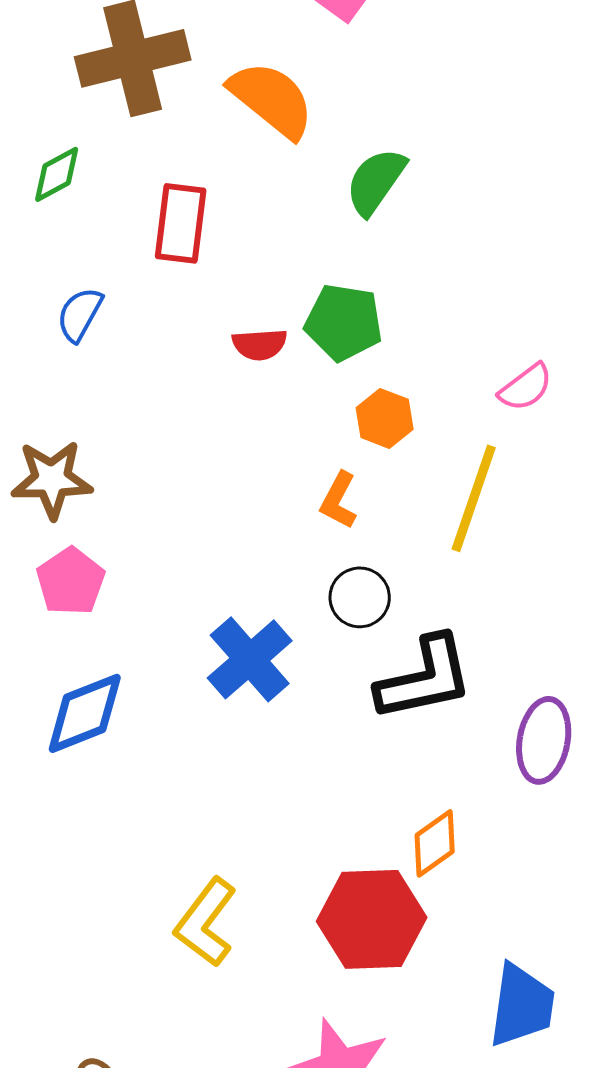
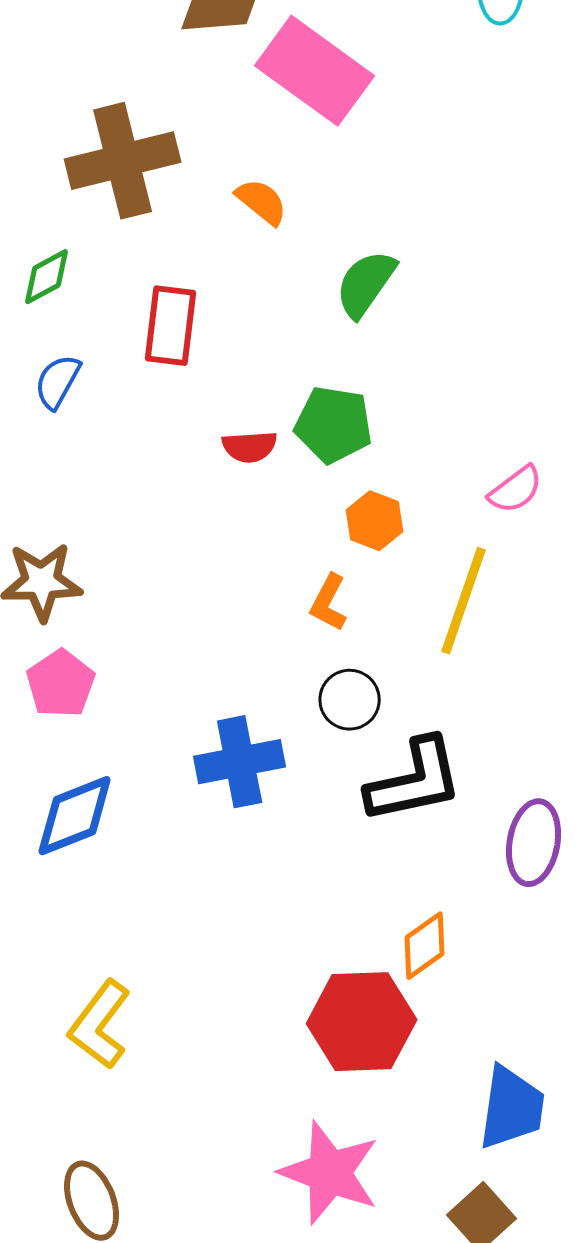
orange semicircle: (272, 99) -> (262, 202), size x0.6
blue semicircle: (80, 314) -> (58, 382), moved
blue cross: (250, 659) -> (240, 762), turned 30
yellow L-shape: (206, 922) -> (100, 1025), moved

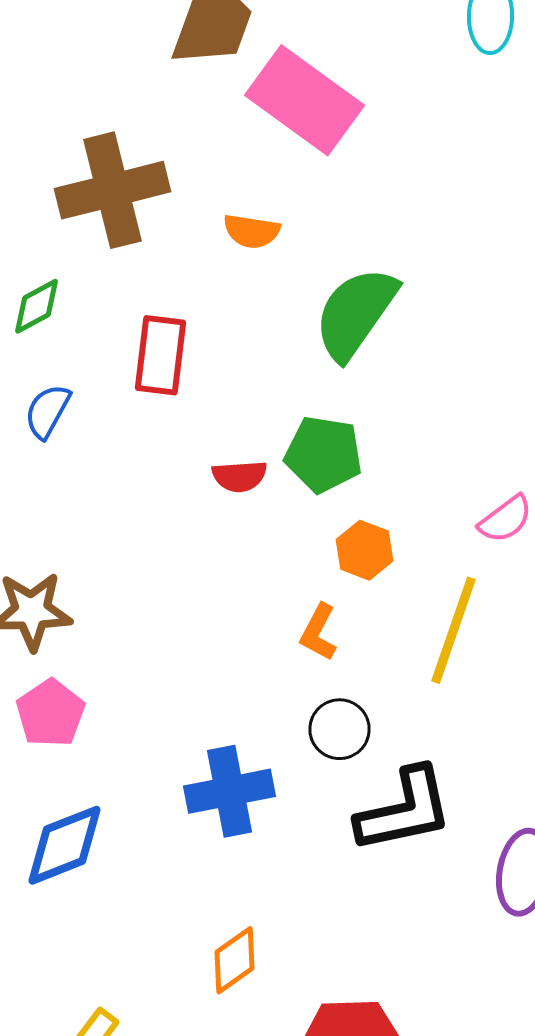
orange semicircle: (262, 202) -> (252, 231), turned 150
green semicircle: (366, 284) -> (356, 313), size x1.4
orange diamond: (425, 946) -> (234, 960), moved

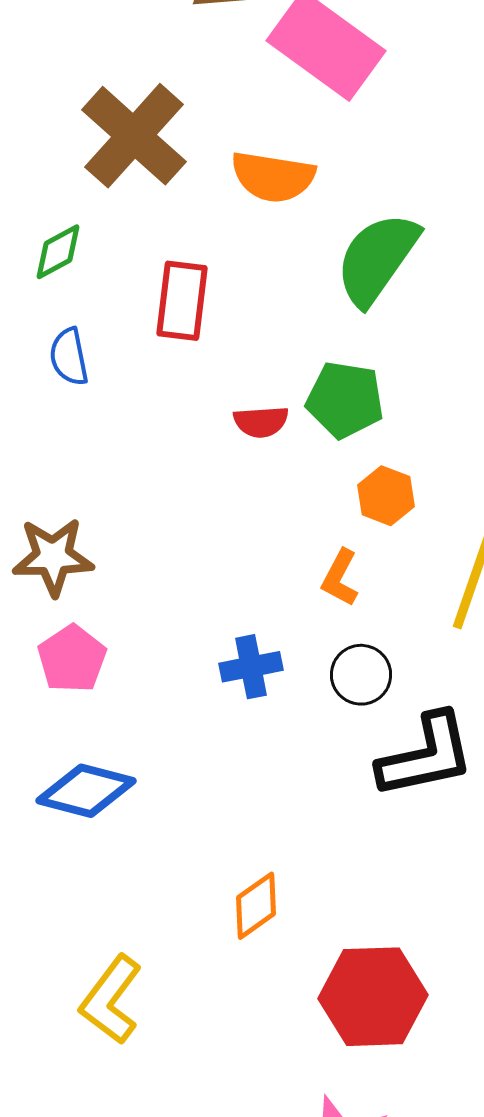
brown cross: (112, 190) -> (134, 136), turned -34
orange semicircle: (252, 231) -> (273, 177), size x1.5
blue semicircle: (48, 411) -> (69, 357), turned -40
blue cross: (230, 791) -> (251, 667), moved, size x0.7
blue diamond: (64, 845) -> (86, 791), turned 36

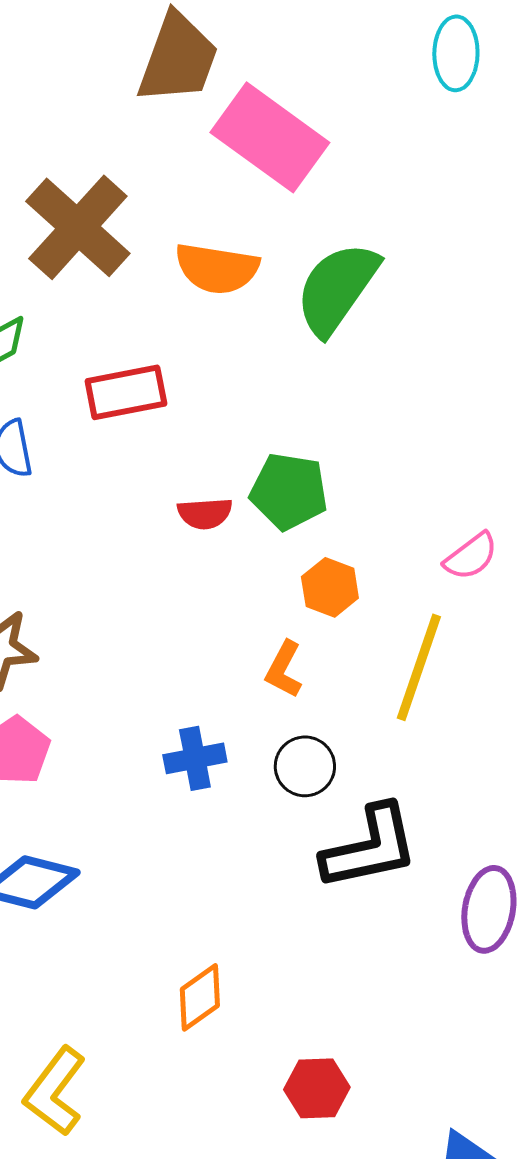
green semicircle: (377, 259) -> (337, 288), moved
red rectangle: (182, 301) -> (126, 392), turned 72
red hexagon: (373, 997) -> (317, 1088), size x0.6

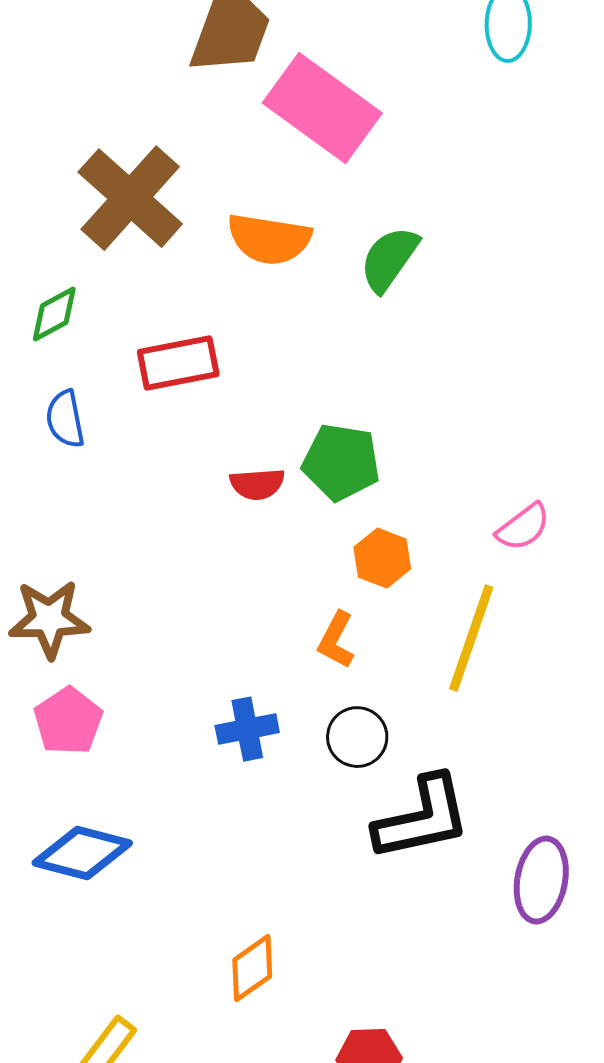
green semicircle: (337, 288) -> (389, 259), size x0.7

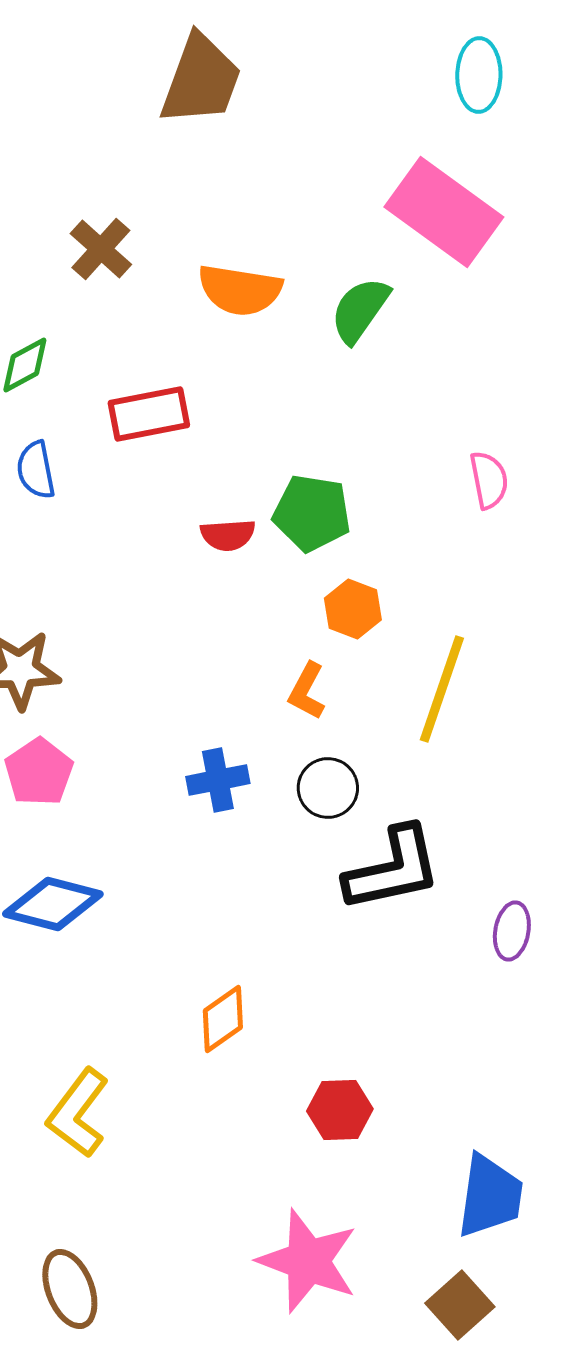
pink rectangle: (322, 108) -> (444, 212), moved
brown cross: (130, 198) -> (101, 249), size x0.6
pink semicircle: (523, 527) -> (489, 480), moved, turned -64
purple ellipse: (541, 880) -> (512, 931), size x0.7

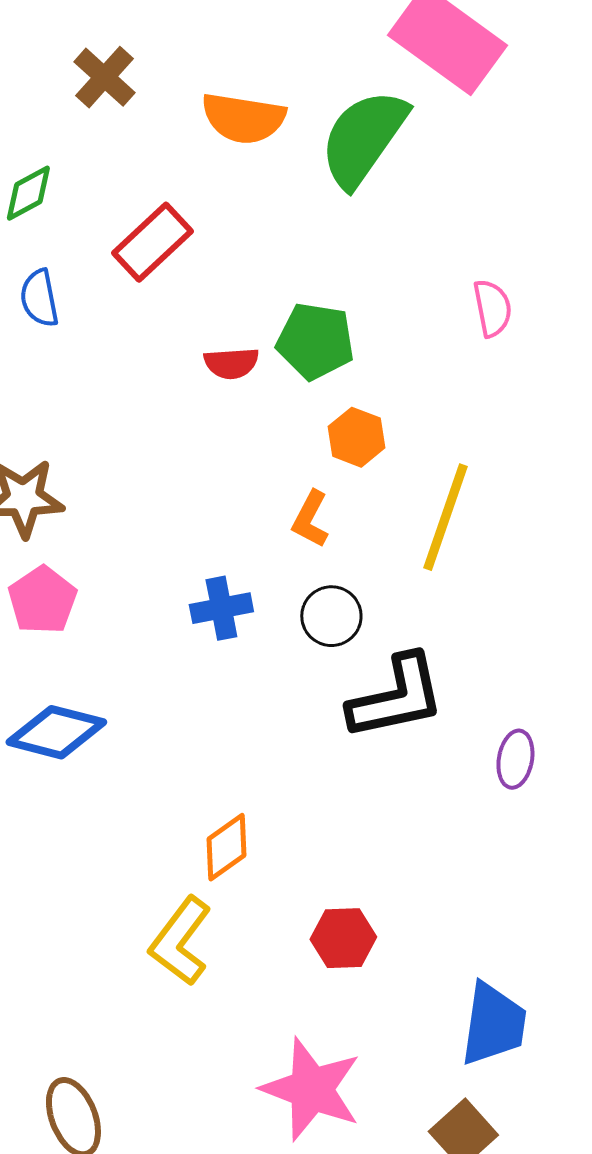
green semicircle: (360, 310) -> (363, 138), size x1.5
red rectangle: (149, 414) -> (152, 242), turned -32
yellow L-shape: (78, 1113) -> (180, 941), moved

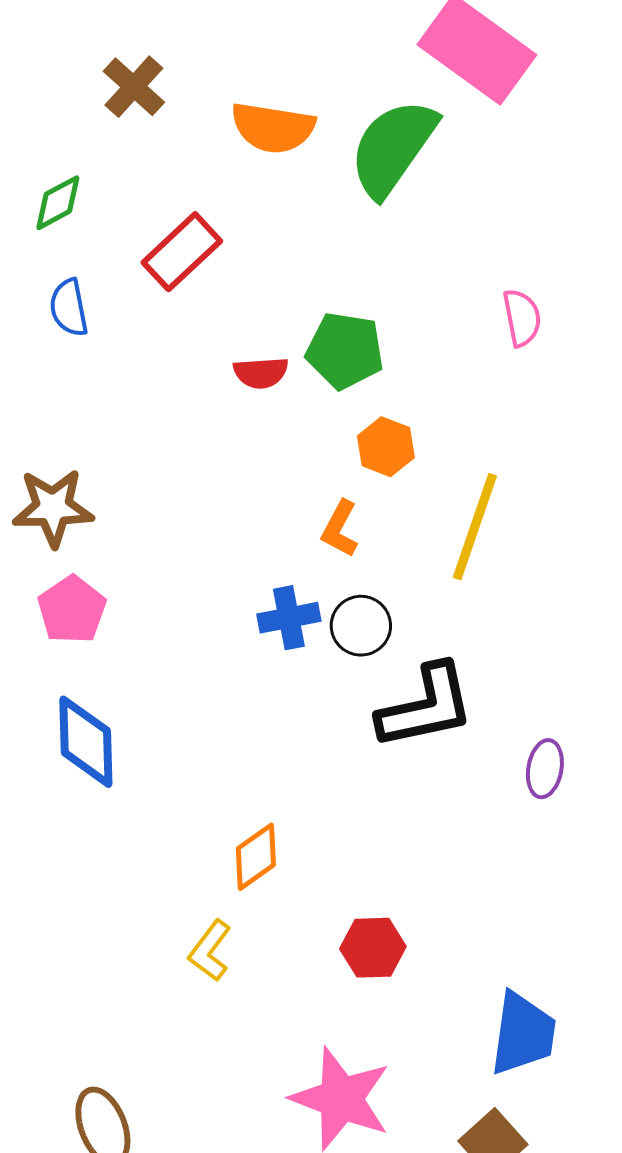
blue cross: (221, 608) -> (289, 618), moved
blue diamond: (56, 732) -> (86, 742), turned 74
yellow L-shape: (180, 941) -> (210, 951), size x0.7

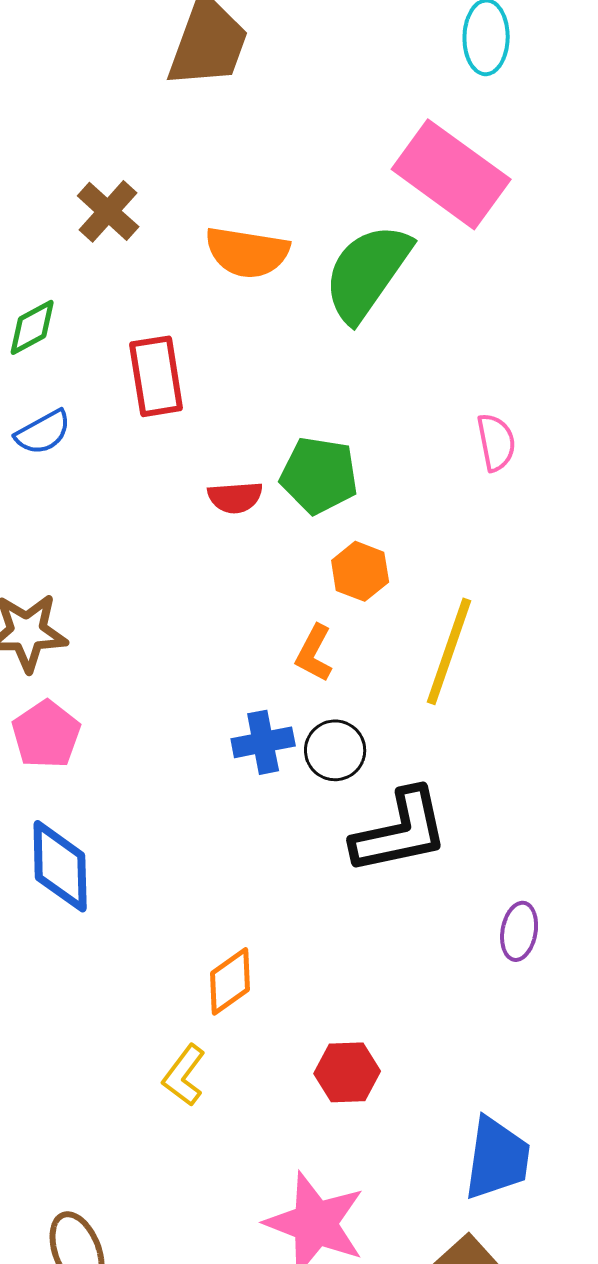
red rectangle: (182, 252) -> (156, 376), turned -56
blue semicircle: (69, 308) -> (43, 432), turned -108
purple ellipse: (545, 769) -> (519, 931), moved

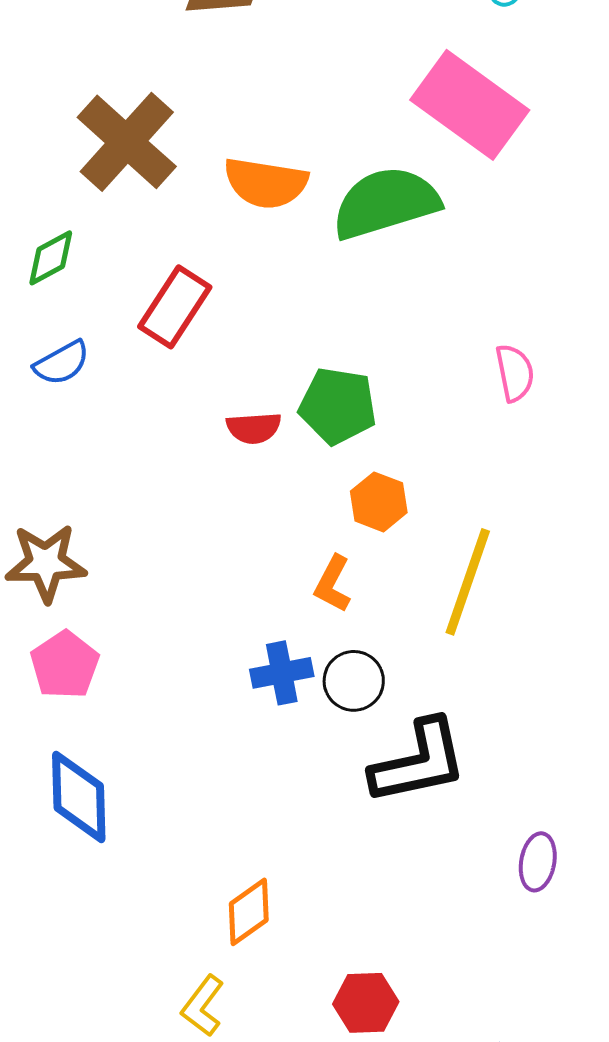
brown cross: (108, 211) -> (127, 142), size x1.6
green semicircle: (367, 272) -> (386, 203), turned 38
red rectangle: (156, 376) -> (175, 307), turned 42

